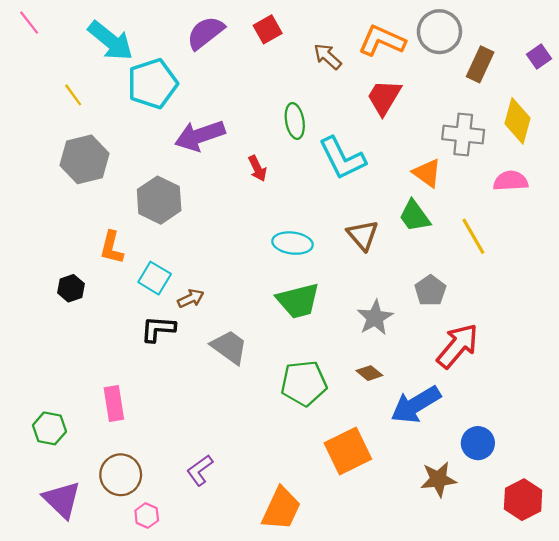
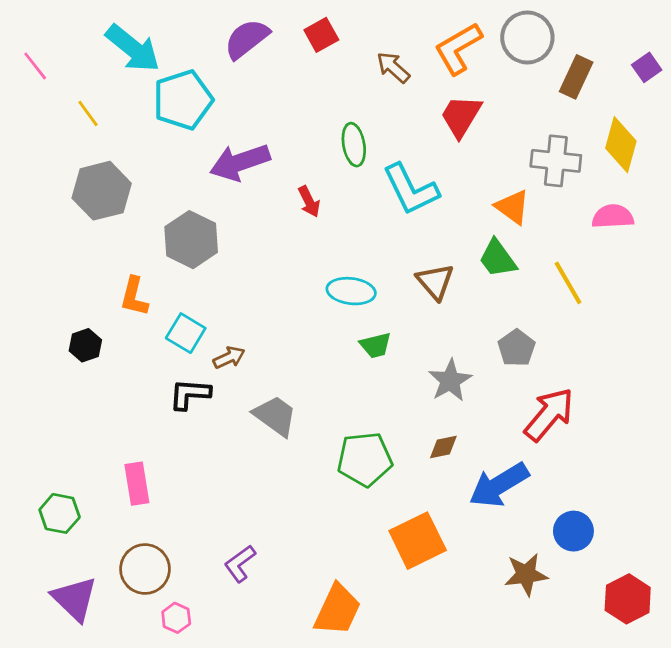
pink line: (29, 23) -> (35, 66), moved
orange L-shape: (382, 41) -> (458, 48), turned -54
green trapezoid: (298, 301) -> (375, 345), moved, size x0.6
brown diamond: (369, 373) -> (443, 447), turned -50

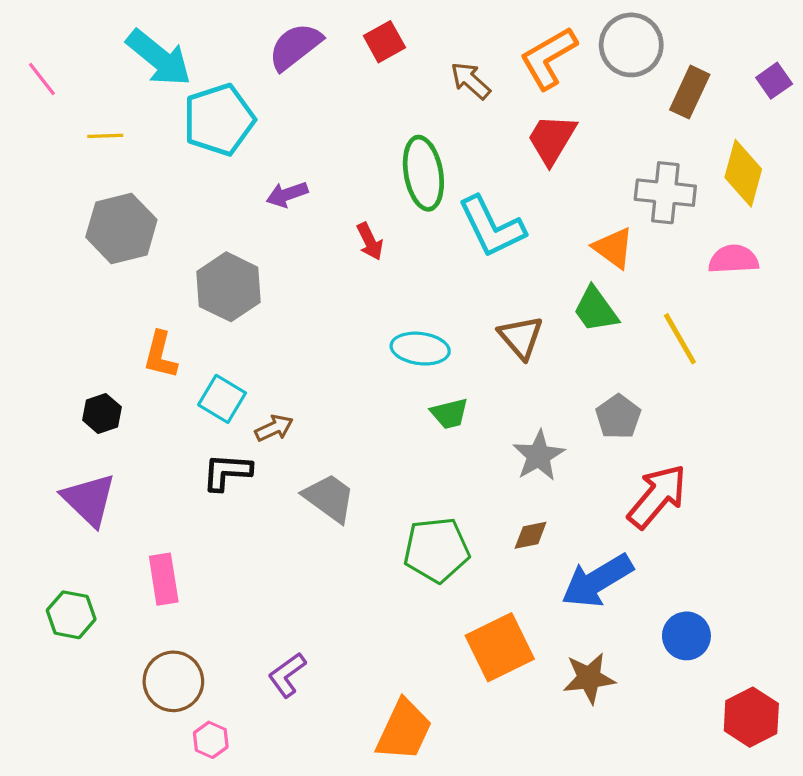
yellow line: (88, 113) -> (105, 136), turned -56
green ellipse: (354, 145) -> (423, 173), size x1.4
purple arrow: (240, 162) -> (287, 194), size x0.6
brown star: (526, 574) -> (589, 678), moved
purple triangle: (74, 599) -> (89, 500), moved

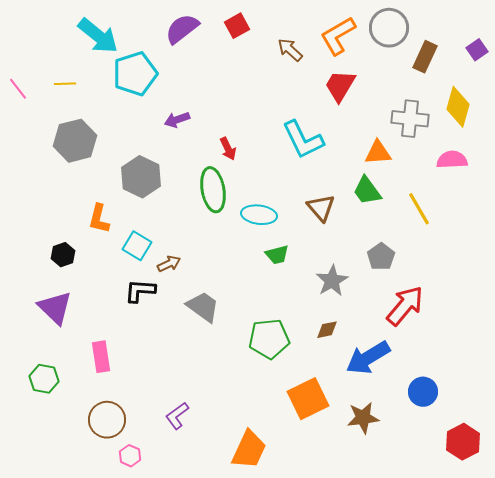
pink line: (42, 79) -> (18, 89), moved
green ellipse: (423, 173) -> (213, 190), moved
orange triangle: (613, 248) -> (378, 153), turned -40

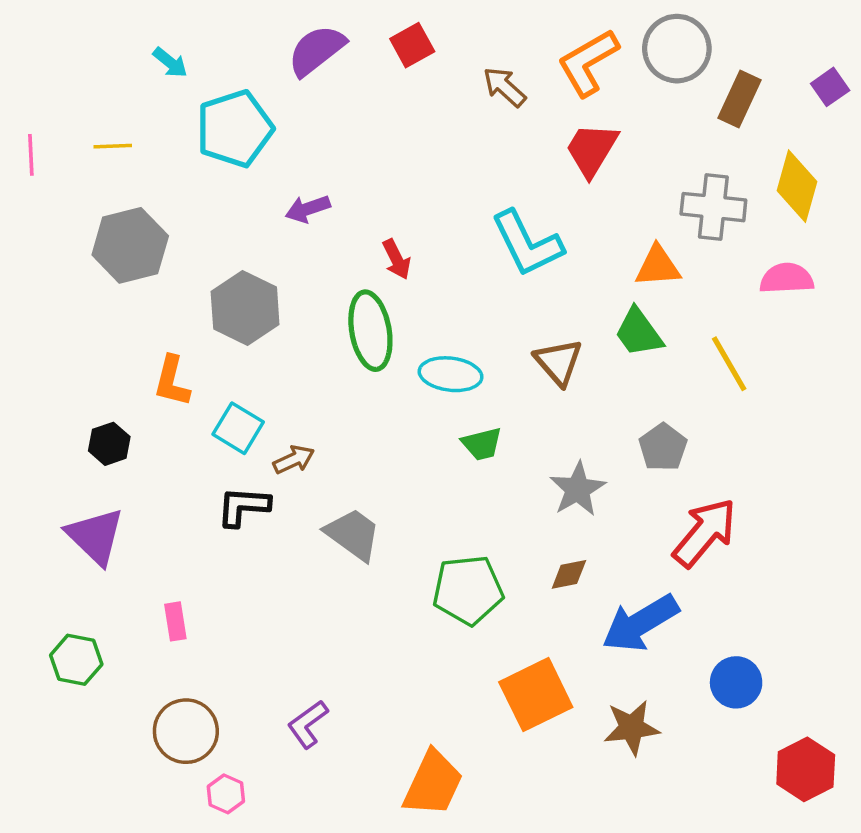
cyan arrow: (98, 36) -> (170, 63), size x0.5
pink line: (18, 89) -> (31, 155), turned 35
pink rectangle: (101, 357) -> (175, 621), size x0.7

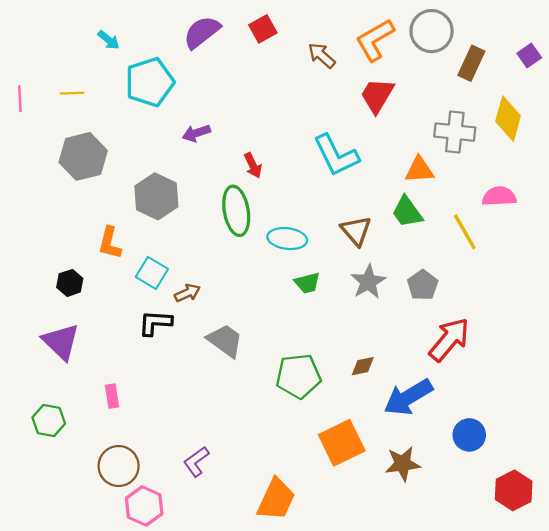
pink semicircle: (787, 278) -> (499, 196), moved
gray star: (578, 489) -> (368, 282), moved
pink hexagon: (226, 794) -> (144, 506), size x1.6

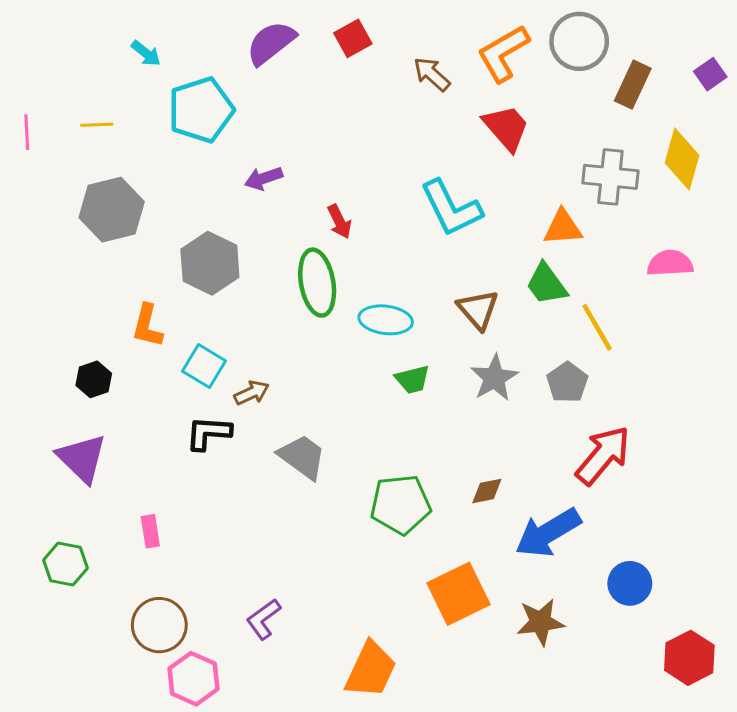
red trapezoid: (377, 95) -> (506, 128), turned 108
yellow line: (465, 232) -> (597, 327), moved

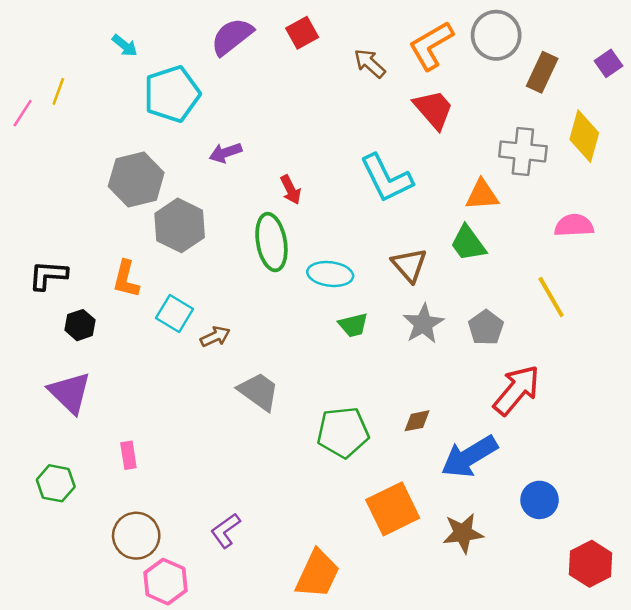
yellow line: (97, 125) -> (58, 91), moved, turned -68
pink line: (27, 132) -> (23, 113), turned 36
gray hexagon: (112, 210) -> (136, 180), moved
yellow line: (597, 327) -> (551, 297), moved
black L-shape: (208, 433) -> (48, 275), moved

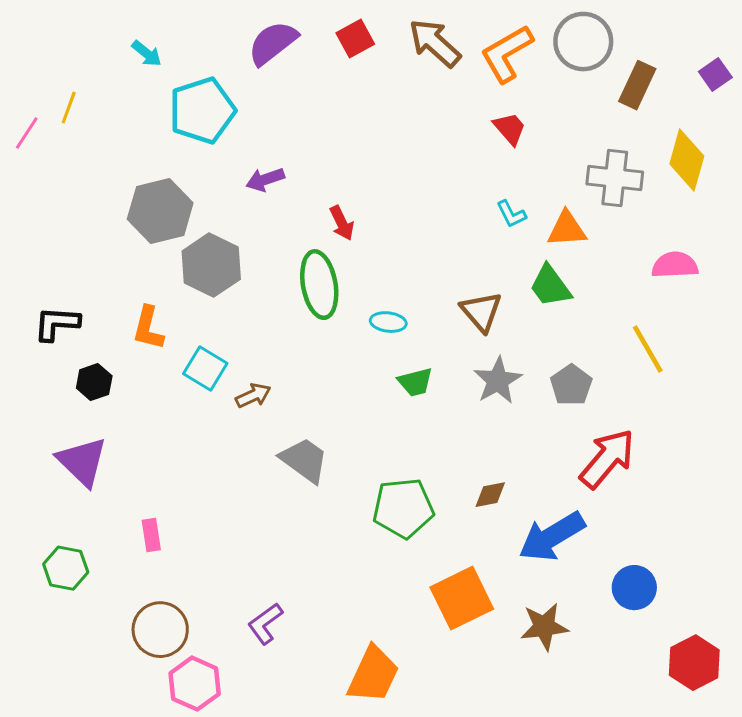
brown arrow: (370, 63) -> (435, 43), moved, size x1.4
red trapezoid: (434, 109) -> (510, 129), size x0.7
cyan L-shape: (386, 178) -> (511, 214), moved, size x0.5
cyan ellipse: (330, 274) -> (388, 322), size x0.7

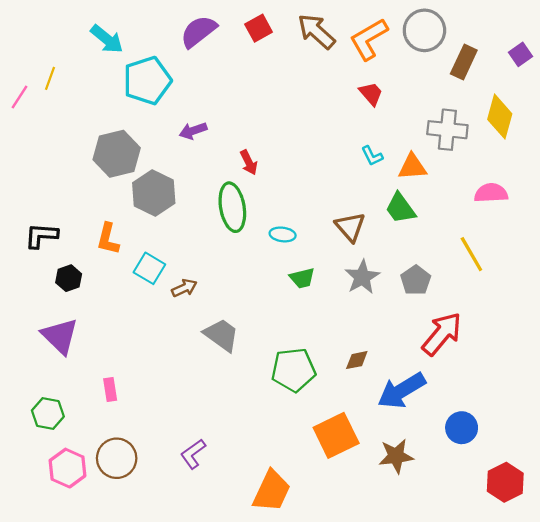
cyan arrow: (147, 54) -> (107, 39), size x1.5
pink hexagon: (195, 684) -> (68, 468), moved

